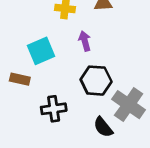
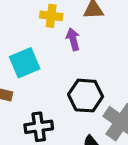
purple arrow: (85, 41) -> (73, 39), moved

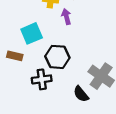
black hexagon: (86, 96) -> (57, 57), moved

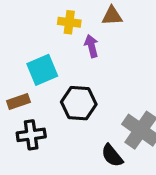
brown rectangle: (15, 56) -> (18, 102), turned -32
black cross: (42, 79) -> (31, 135), moved

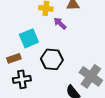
purple arrow: (91, 46) -> (60, 23), turned -32

